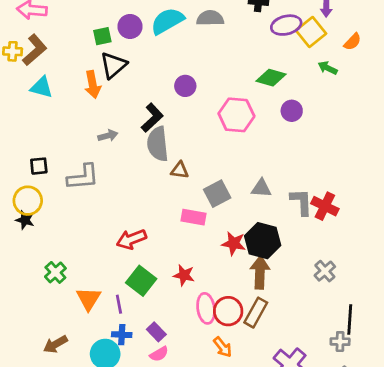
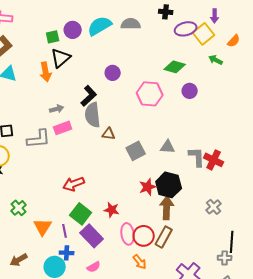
pink rectangle: (194, 217) -> (63, 128), moved, turned -30
red star: (234, 243) -> (148, 187), turned -30
purple rectangle: (156, 332) -> (92, 236), moved, size x1.6

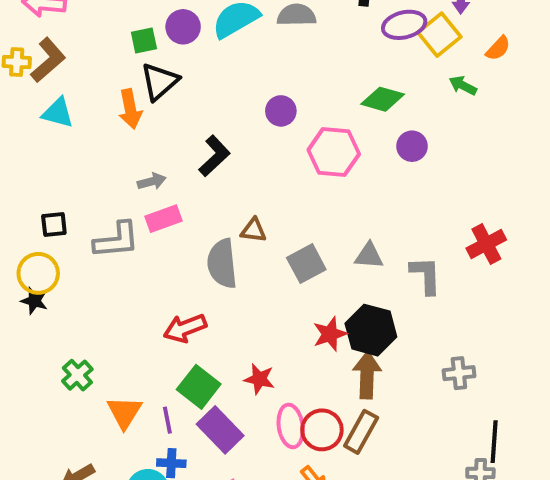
purple circle: (113, 73) -> (281, 111), moved
gray semicircle: (93, 115) -> (222, 264), moved
red cross: (214, 160) -> (486, 244), moved, turned 36
gray cross: (214, 207) -> (459, 373), turned 35

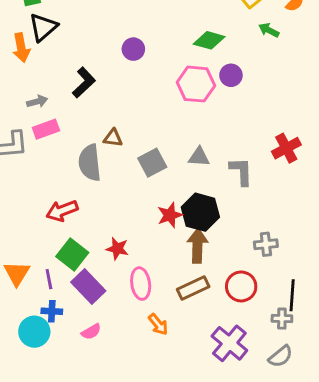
pink hexagon: (334, 152) -> (196, 84), moved
red circle: (322, 430) -> (241, 286), moved
brown rectangle: (361, 432) -> (193, 288), turned 36

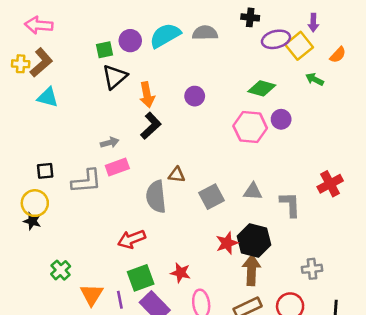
orange arrow: (21, 48) -> (147, 95), moved
green square: (72, 254) -> (141, 278), turned 32

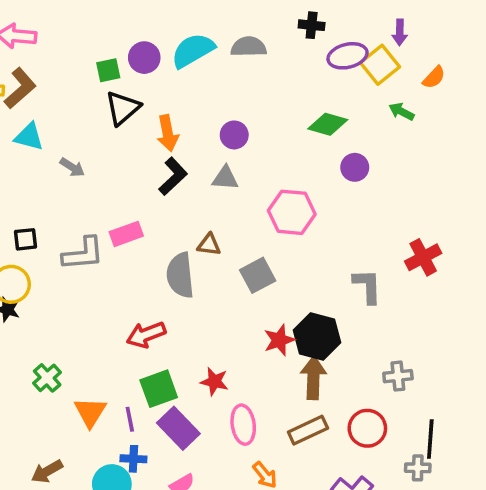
pink hexagon: (250, 127) -> (292, 212), moved
gray arrow: (110, 142) -> (72, 167), moved, turned 48
gray triangle: (253, 191) -> (225, 178), moved

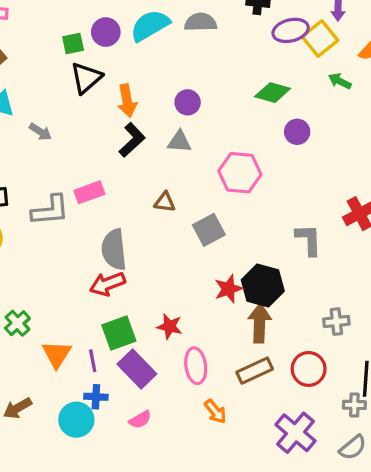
gray semicircle: (180, 275) -> (114, 250), moved

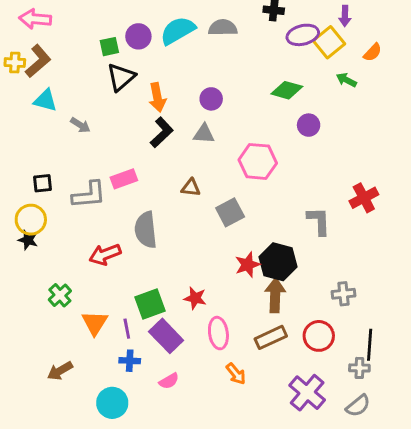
red arrow: (107, 284) -> (105, 255), moved
cyan circle: (76, 420) -> (112, 403), moved

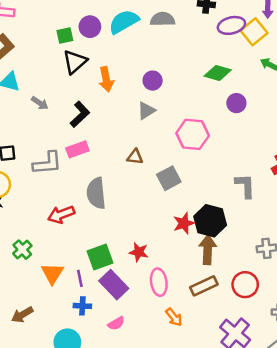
black L-shape: (162, 132) -> (80, 114), moved
gray triangle: (204, 134) -> (146, 111), turned -36

